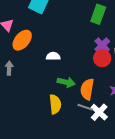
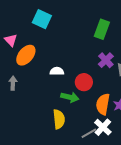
red circle: (102, 58) -> (84, 82), moved
orange semicircle: (87, 89) -> (103, 104), moved
gray line: (85, 107) -> (89, 133), moved, turned -49

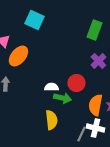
white semicircle: (57, 71) -> (51, 87), moved
white cross: (103, 127) -> (95, 128), turned -30
gray line: (89, 133) -> (81, 134), turned -35

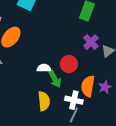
green arrow: (62, 98) -> (55, 79), turned 48
white cross: (95, 128) -> (74, 100), moved

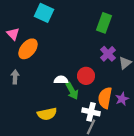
yellow semicircle: (44, 101) -> (47, 114), moved, turned 84

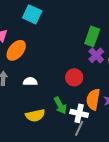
green rectangle: (104, 23) -> (92, 36), moved
white semicircle: (61, 80) -> (30, 81), moved
green arrow: (72, 91) -> (60, 105), moved

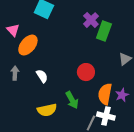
purple cross: (96, 55) -> (91, 20), moved
white semicircle: (30, 81) -> (42, 76), turned 56
white cross: (79, 113) -> (106, 116), moved

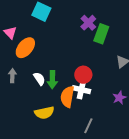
orange semicircle: (105, 94) -> (67, 97), moved
green arrow: (72, 100) -> (52, 80), moved, turned 30
white cross: (106, 116) -> (81, 90), moved

